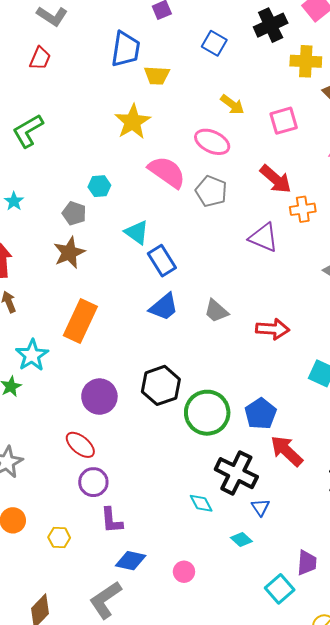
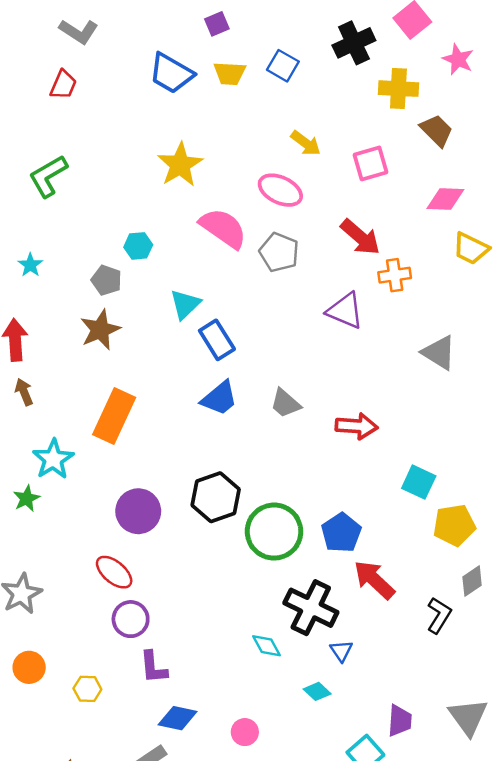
blue trapezoid: (126, 49) -> (171, 73), turned 111
yellow trapezoid: (157, 75) -> (230, 73), moved
cyan triangle: (137, 232) -> (185, 304), turned 40

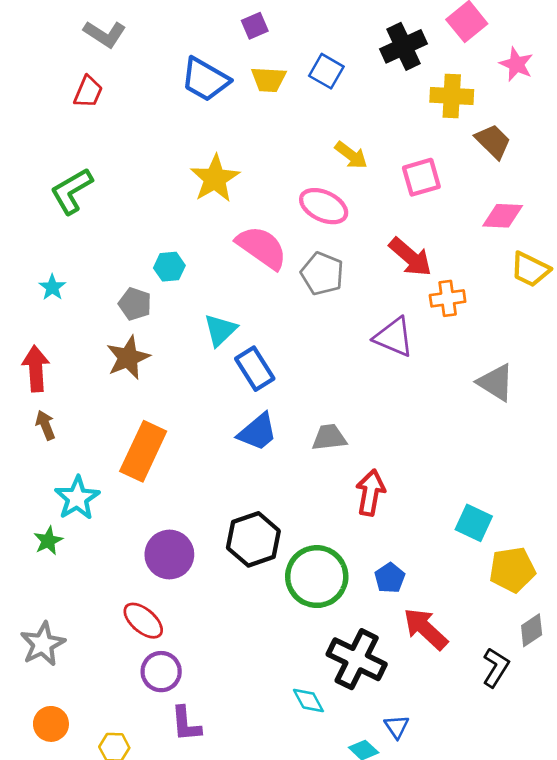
gray trapezoid: (285, 403) -> (329, 437), turned 132
red arrow: (357, 426) -> (370, 493), moved, turned -84
blue pentagon: (341, 533) -> (390, 578), size x0.7
blue triangle: (341, 651) -> (397, 727), moved

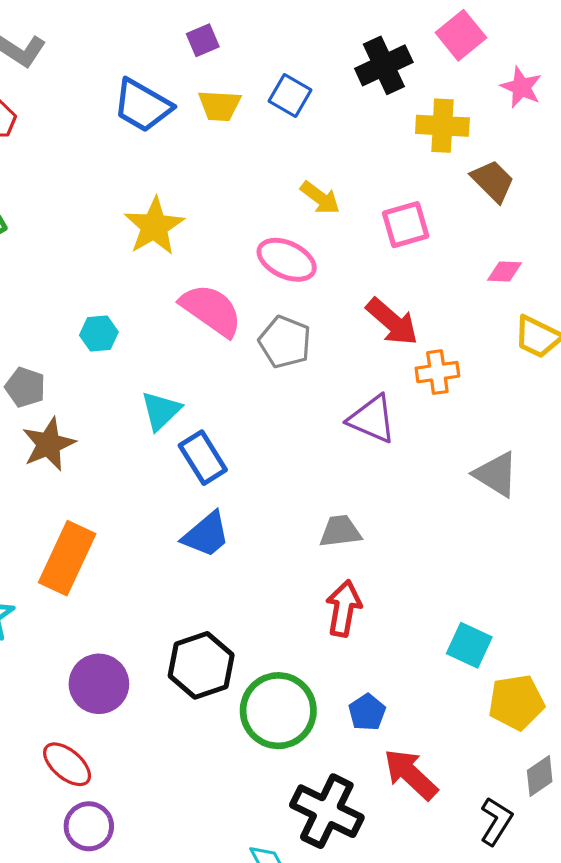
pink diamond: (503, 216) -> (504, 272), size x0.7
gray pentagon: (135, 304) -> (25, 387), moved
gray trapezoid: (329, 437) -> (340, 531), moved

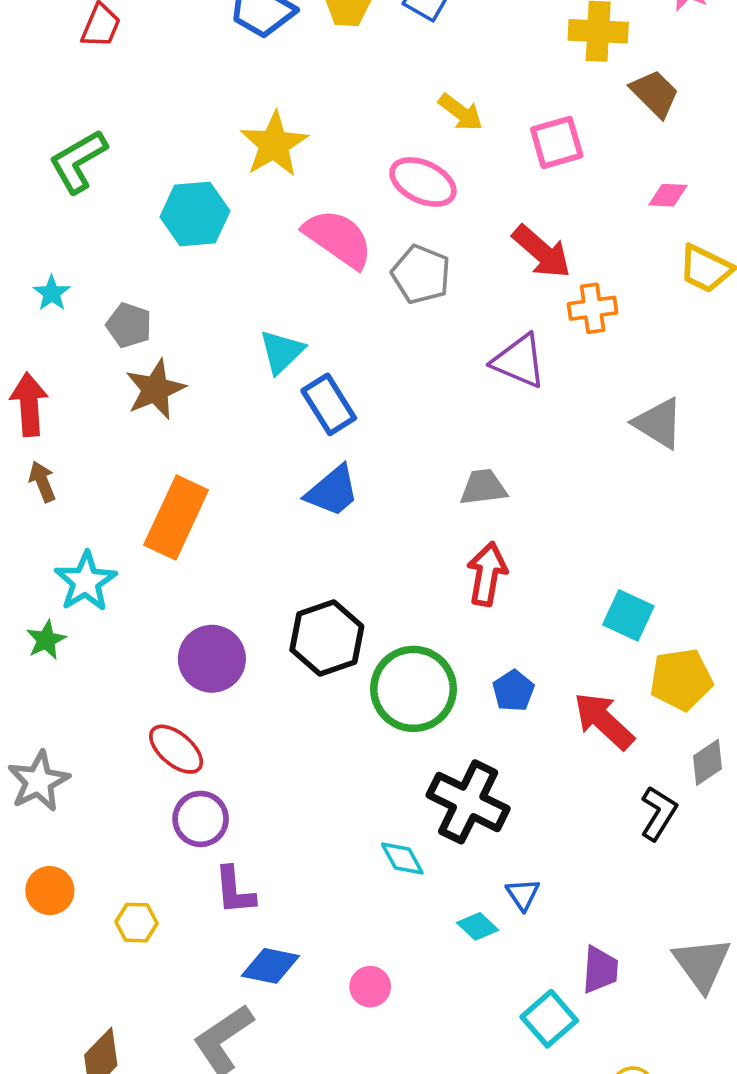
cyan hexagon: (99, 334) -> (195, 214), moved, size x1.6
red arrow: (411, 774) -> (604, 721), moved

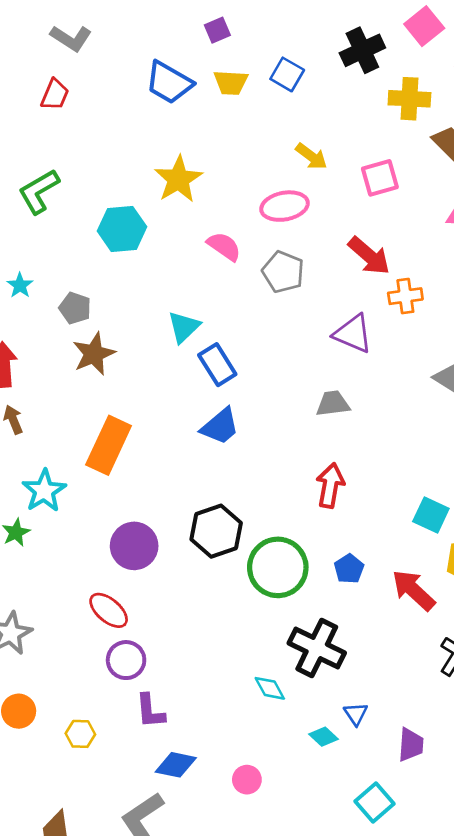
pink ellipse: (423, 182) -> (285, 206), turned -36
pink semicircle: (338, 239) -> (224, 246), size x0.7
gray trapezoid: (483, 487) -> (333, 404), moved
purple trapezoid: (600, 970) -> (411, 745), moved

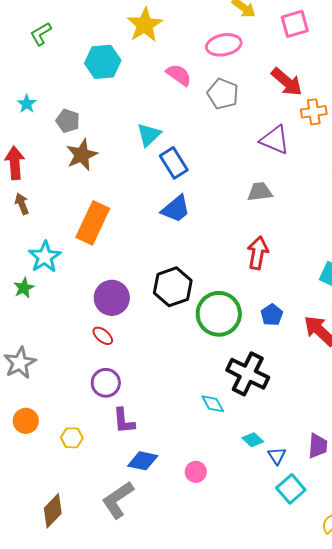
green L-shape: (39, 191) -> (41, 34), size x0.7
red ellipse: (109, 610) -> (103, 336), moved, size x0.7
blue triangle: (356, 714) -> (277, 456), moved

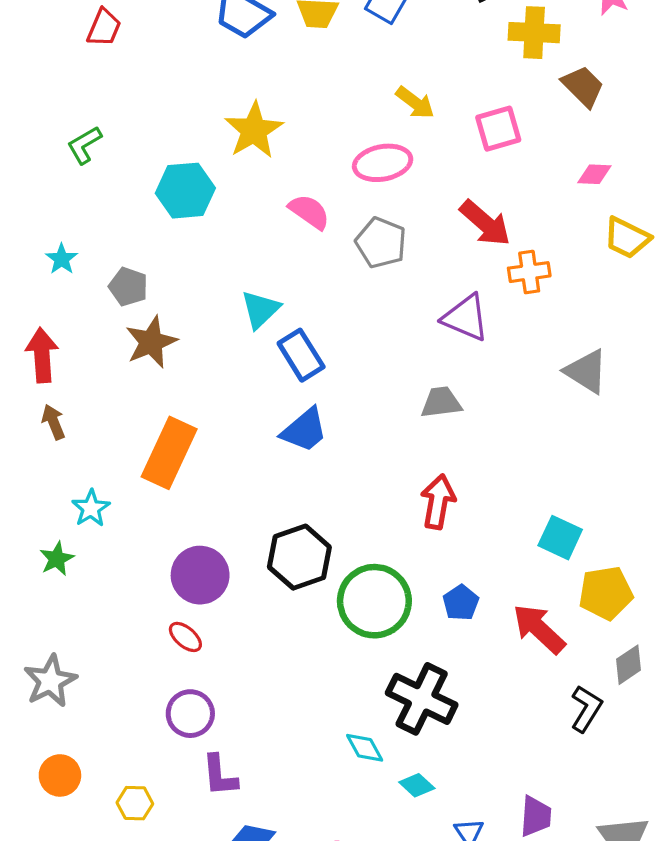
cyan star: (45, 257) -> (91, 508), size x0.7
cyan diamond: (253, 440) -> (417, 785), moved

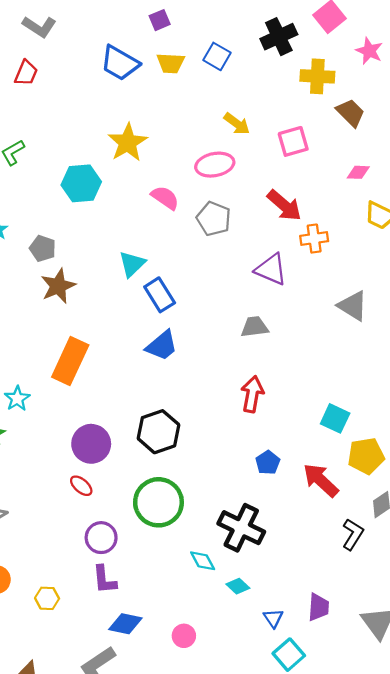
green circle: (374, 601) -> (158, 502), moved
purple circle: (190, 714) -> (101, 538), moved

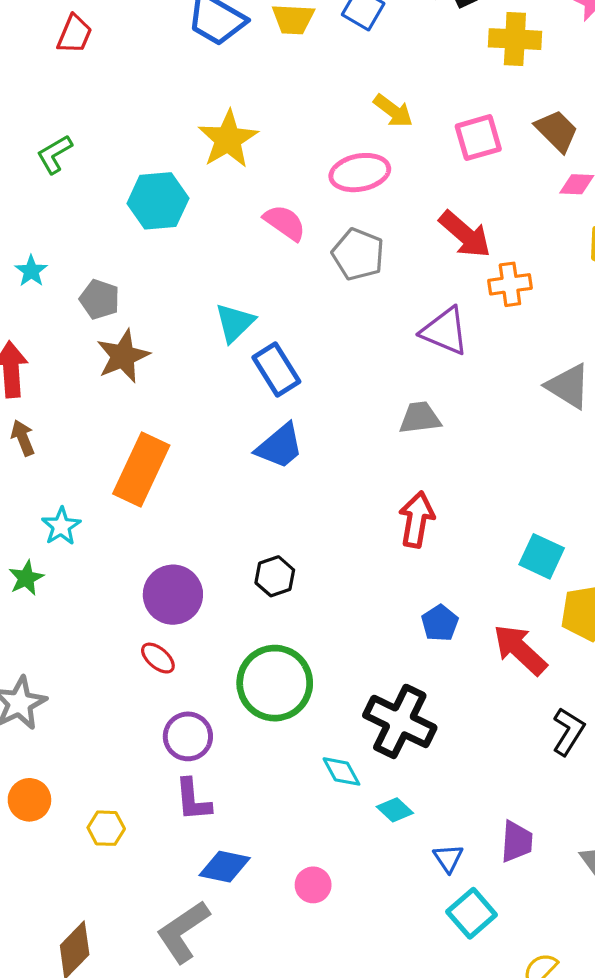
brown trapezoid: (351, 113) -> (557, 131), moved
black hexagon: (158, 432) -> (275, 576), size x0.6

